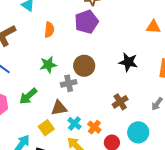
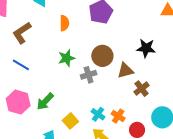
green arrow: (28, 96) -> (45, 101), moved
brown triangle: (59, 108) -> (125, 70), moved

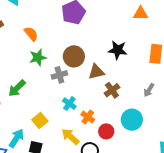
orange semicircle: (64, 23) -> (31, 34), moved, turned -42
green arrow: (45, 101) -> (17, 88), moved
cyan cross: (98, 114) -> (69, 104), moved

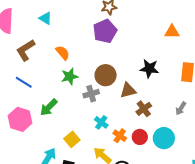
red circle: (106, 131) -> (140, 137), moved

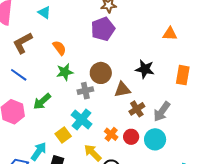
gray arrow: (181, 108) -> (162, 112), moved, size x1.5
cyan cross: (101, 122) -> (82, 119), moved, size x1.5

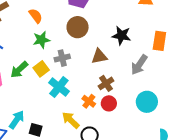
brown circle: (101, 73) -> (78, 27), moved
brown cross: (137, 109) -> (106, 83), moved
gray arrow: (162, 112) -> (139, 65), moved
yellow square: (63, 135) -> (41, 69), moved
cyan circle: (155, 139) -> (147, 102), moved

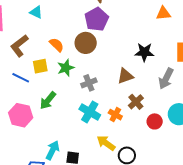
brown circle: (78, 27) -> (86, 43), moved
yellow square: (41, 69) -> (40, 66), moved, turned 35
orange cross: (89, 101) -> (115, 115), moved
red circle: (109, 103) -> (155, 121), moved

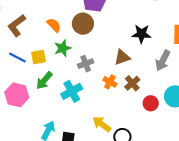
yellow square: (40, 66) -> (39, 57), moved
cyan cross: (90, 112) -> (72, 91), moved, turned 30
orange cross: (115, 115) -> (110, 82), moved

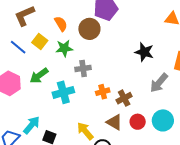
yellow square: (39, 57) -> (40, 42), moved, turned 35
brown triangle: (122, 57) -> (114, 122), moved, turned 36
orange cross: (110, 82) -> (103, 92), turned 32

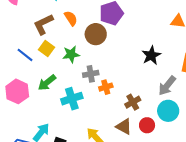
brown L-shape: (25, 16) -> (43, 24), moved
orange semicircle: (61, 24) -> (71, 18), moved
black star: (144, 52) -> (151, 55), turned 30
orange cross: (103, 92) -> (106, 87), moved
cyan circle: (163, 120) -> (168, 111), moved

